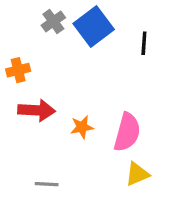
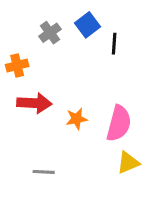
gray cross: (53, 21) -> (50, 33), moved
blue square: (94, 26) -> (88, 25), size x0.7
black line: (144, 43) -> (114, 44), moved

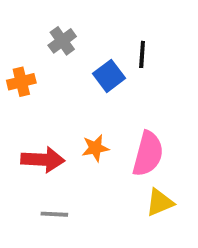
blue square: (88, 25) -> (109, 76), moved
red arrow: (34, 103) -> (43, 160), moved

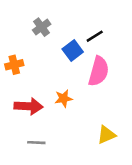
black line: (142, 54) -> (95, 36), turned 54
orange cross: (21, 82) -> (14, 65), moved
pink semicircle: (148, 154) -> (99, 71), moved

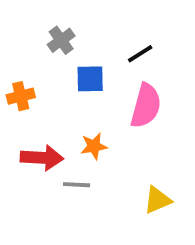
blue square: (73, 50) -> (90, 79), moved, turned 36
gray line: (36, 143) -> (77, 185), moved

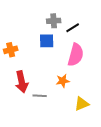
gray cross: (61, 40) -> (54, 21), moved, turned 32
orange star: (94, 146) -> (63, 81), moved
red arrow: (42, 158) -> (22, 82), turned 75

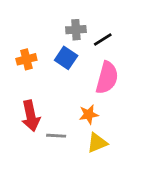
blue square: (47, 41) -> (66, 58), turned 35
orange cross: (11, 50) -> (26, 59), moved
yellow triangle: (82, 104) -> (97, 143), moved

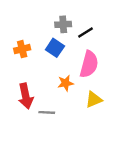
orange star: (89, 114) -> (66, 83), moved
yellow triangle: (97, 143) -> (94, 100), moved

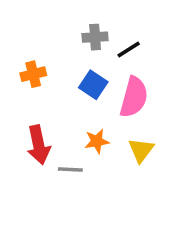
blue square: (55, 48) -> (93, 85), moved
orange star: (66, 83) -> (97, 141), moved
yellow triangle: (94, 100) -> (141, 150), turned -30

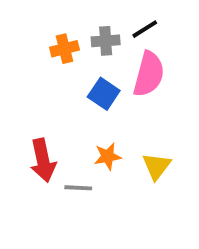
black line: (129, 49) -> (145, 29), moved
orange cross: (33, 74) -> (64, 49), moved
pink semicircle: (134, 97) -> (149, 74), moved

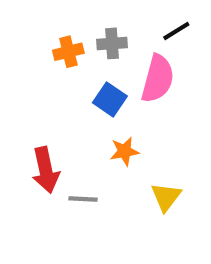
black line: (145, 29) -> (176, 31), moved
orange star: (108, 156) -> (124, 151), moved
yellow triangle: (157, 166) -> (166, 197), moved

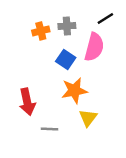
orange star: (124, 151) -> (74, 91), size x1.5
yellow triangle: (166, 197) -> (88, 118), moved
gray line: (83, 199) -> (50, 129), moved

